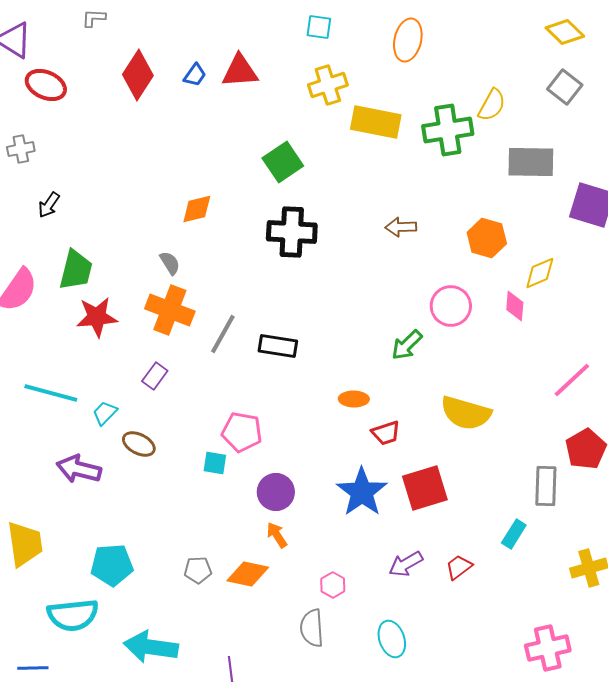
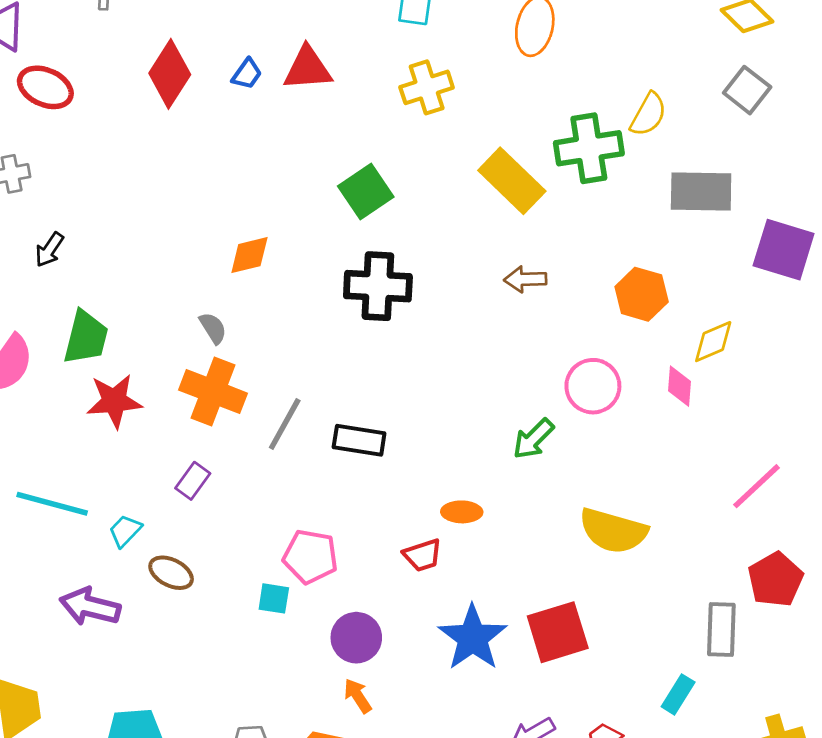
yellow rectangle: (376, 122) -> (512, 181), moved, turned 33
red trapezoid: (386, 433) -> (423, 555), moved

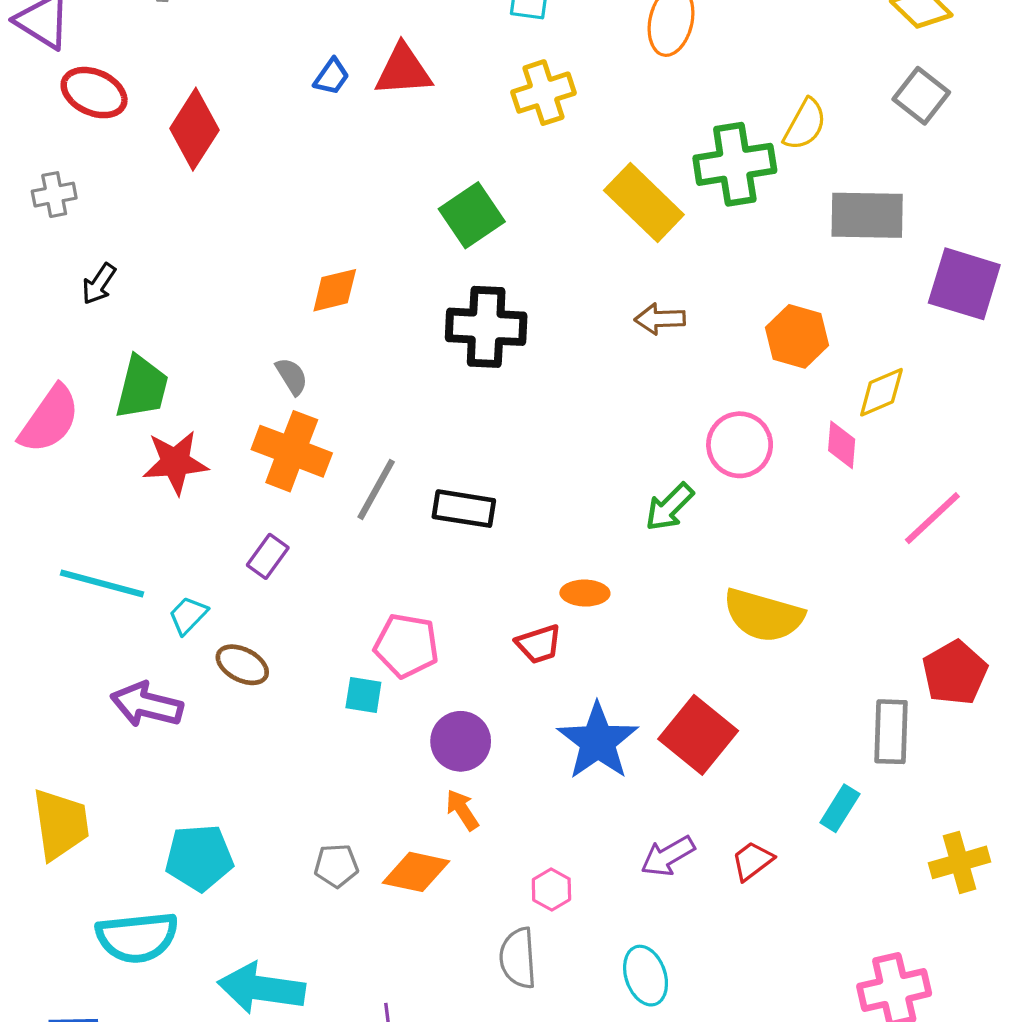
red diamond: (170, 74) -> (194, 129), moved
pink line: (756, 486) -> (932, 518), moved
red square: (558, 632) -> (698, 735), turned -34

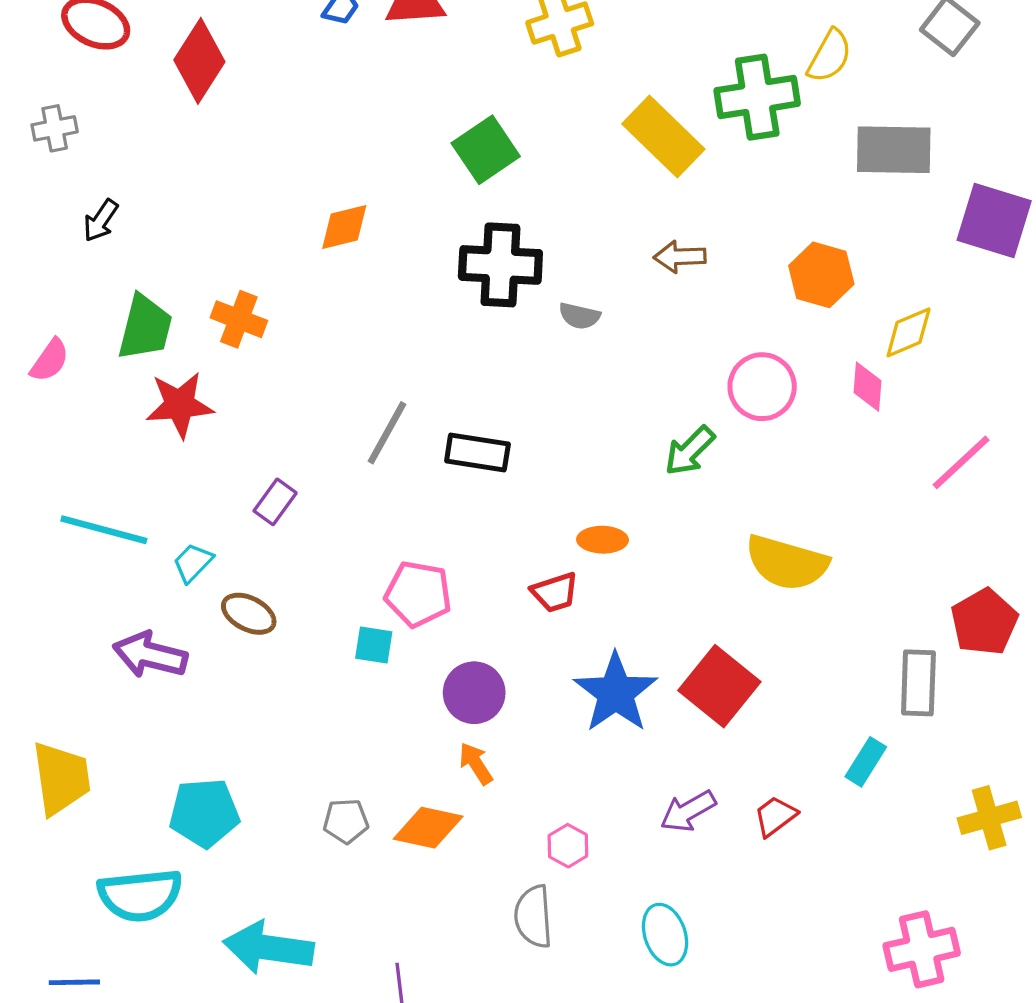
gray semicircle: (292, 376) -> (579, 316), moved, turned 135
pink semicircle: (49, 419) -> (50, 360), size x0.6
orange cross: (292, 451) -> (239, 319), moved, size x0.7

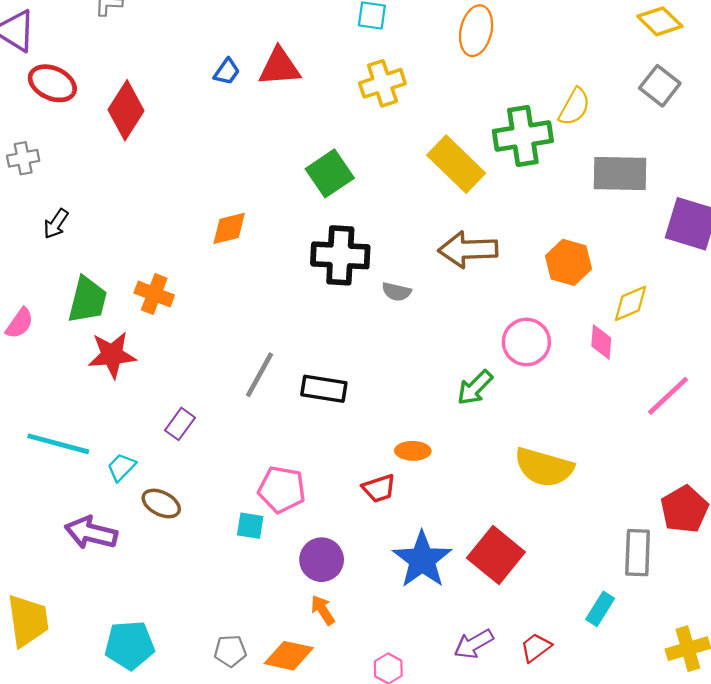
brown arrow: (680, 257) -> (468, 250), size x1.6

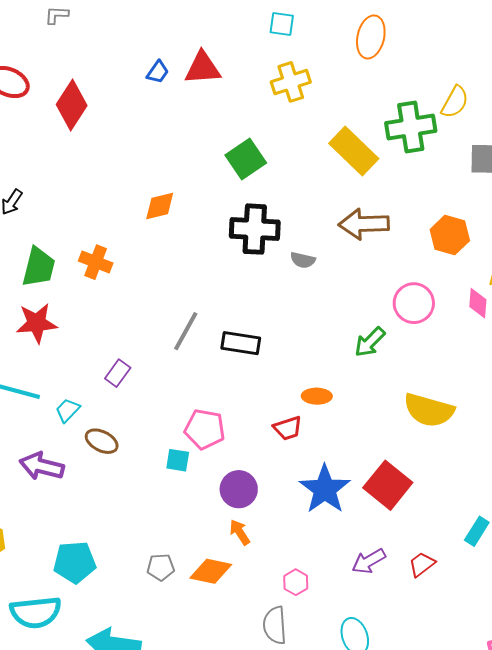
red star: (112, 355) -> (37, 323), moved

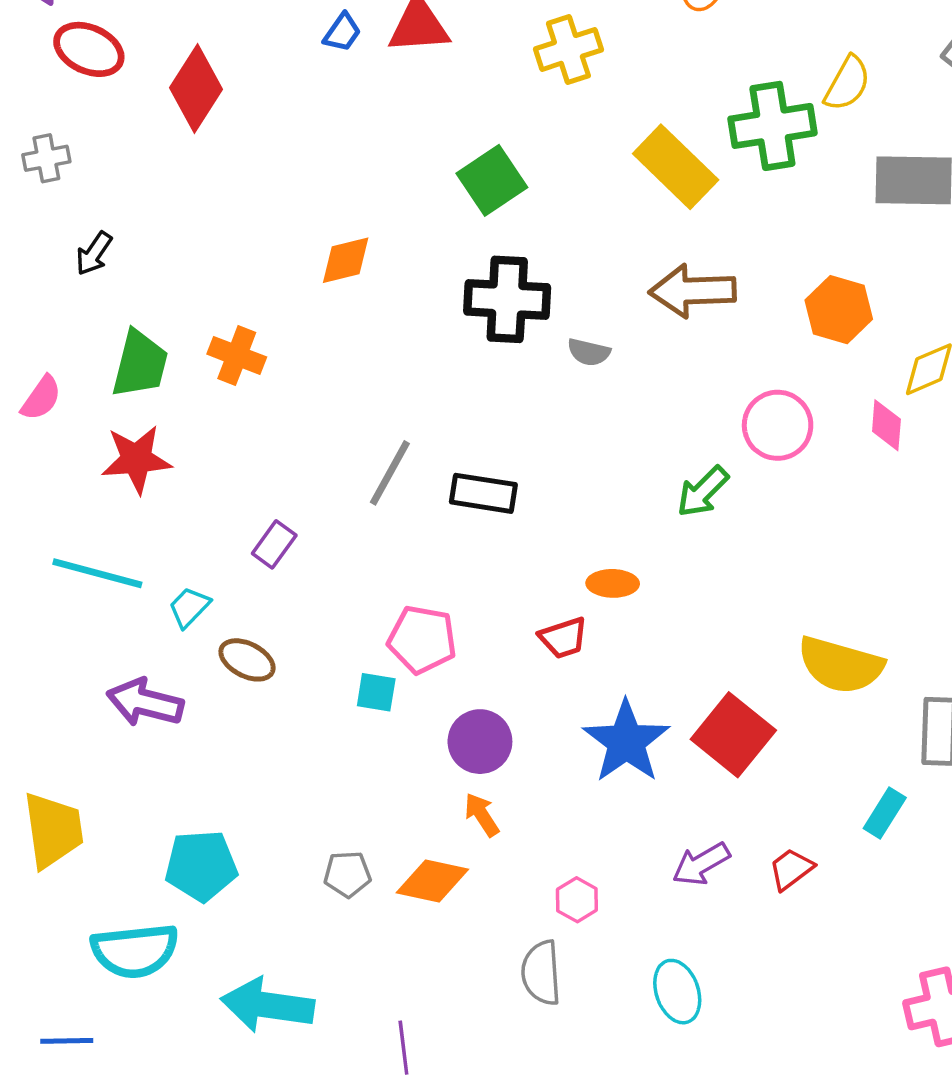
yellow semicircle: (429, 410) -> (841, 665), moved

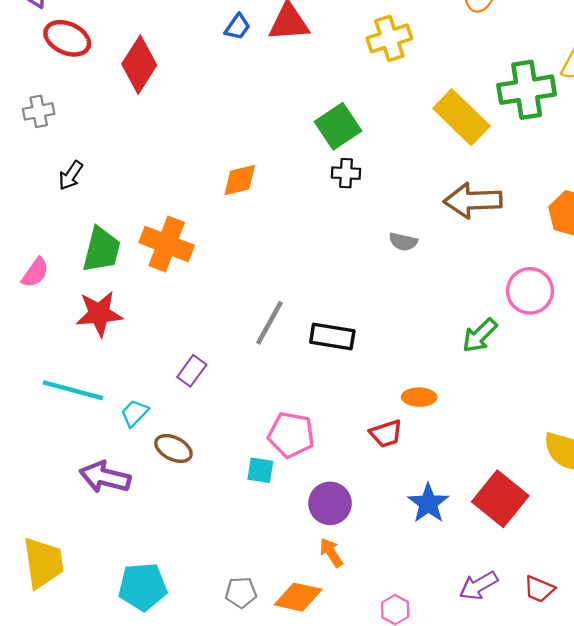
black cross: (507, 299) -> (346, 173), moved, size x0.5
orange cross: (237, 356) -> (167, 244), size x1.4
blue star: (626, 742) -> (428, 503), size x0.7
red trapezoid: (791, 869) -> (539, 589), turned -120

